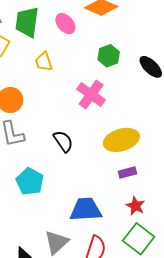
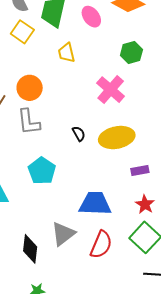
yellow ellipse: (121, 140) -> (117, 138), moved
black semicircle: (63, 141) -> (79, 134), size x0.7

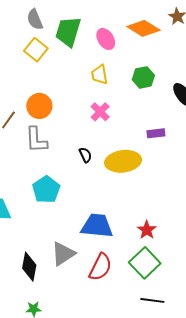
yellow trapezoid: (66, 53) -> (99, 75), moved
pink cross: (111, 90) -> (100, 112), moved, size x0.7
purple rectangle: (140, 170) -> (156, 133), moved

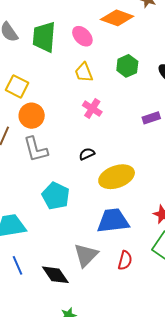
yellow square: (36, 50) -> (17, 86), moved
black semicircle: (85, 155) -> (87, 154), turned -77
yellow ellipse: (123, 161) -> (117, 177), moved
black diamond: (29, 267) -> (55, 275), turned -32
red semicircle: (100, 267) -> (125, 260), size x0.7

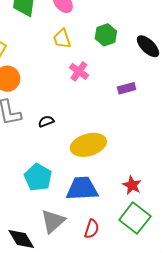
pink cross: (92, 109) -> (79, 71), moved
black semicircle: (87, 154) -> (46, 121), moved
cyan pentagon: (56, 196) -> (38, 177), moved

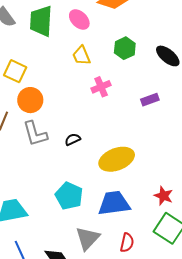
pink cross: (79, 71) -> (101, 87), turned 36

